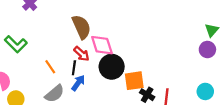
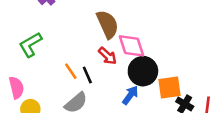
green L-shape: (16, 44) -> (30, 45), turned 105
black line: (74, 68) -> (87, 75), moved, turned -32
blue arrow: (78, 83) -> (130, 95), moved

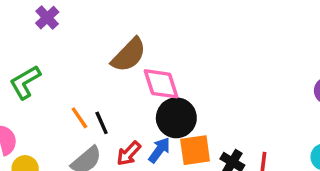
brown semicircle: (108, 24) -> (129, 55), turned 68
red arrow: (108, 56) -> (129, 154), moved, turned 90
orange square: (169, 88) -> (195, 150), moved

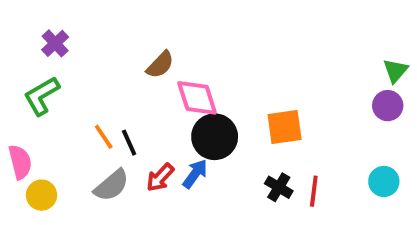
purple cross: (47, 18) -> (55, 43), moved
brown semicircle: (129, 55) -> (160, 65), size x0.7
orange square: (195, 150) -> (285, 127), moved

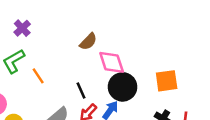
orange line: (104, 137) -> (38, 76), moved
black line: (129, 143) -> (81, 91), moved

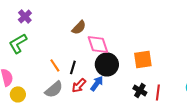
orange line: (38, 76) -> (55, 65), moved
black line: (81, 91) -> (73, 67), turned 40

